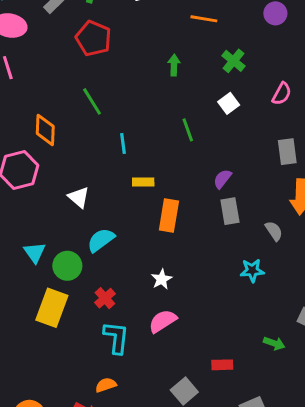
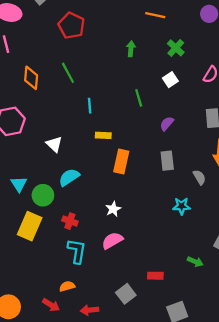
orange diamond: (45, 130) -> (31, 78), moved
purple semicircle: (222, 179) -> (167, 124), moved
red cross: (105, 298) -> (70, 221), turned -32

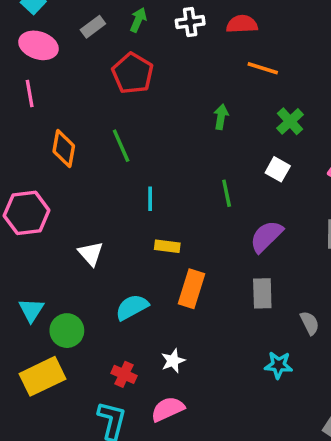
white square: (170, 80) -> (278, 169), turned -32
purple semicircle: (167, 124) -> (266, 236), size x1.5
cyan semicircle: (69, 177) -> (132, 307), moved
red cross: (70, 221) -> (124, 374), moved
yellow rectangle: (30, 226) -> (43, 376), turned 36

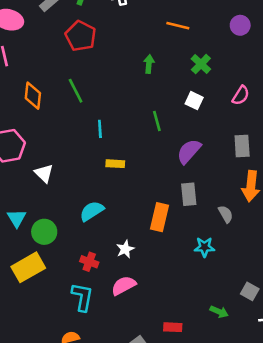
white triangle: (91, 254) -> (44, 173), moved
orange rectangle: (192, 289) -> (159, 217), moved

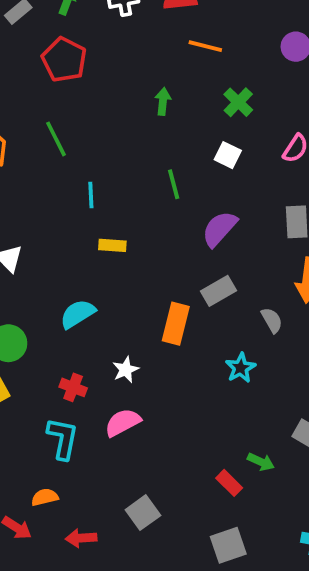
gray rectangle: (189, 194) -> (219, 291), turned 65
cyan star: (204, 247) -> (241, 368), turned -30
red rectangle: (173, 327) -> (229, 483), moved, turned 42

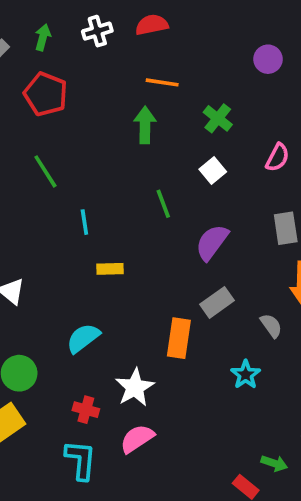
orange line: (205, 46) -> (162, 82), moved
green arrow: (163, 101) -> (145, 125), size x1.4
white square: (228, 155) -> (213, 170), turned 30
white star: (126, 370) -> (135, 387), size x1.5

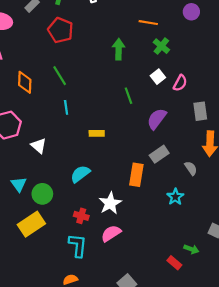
orange line: (162, 82) -> (148, 23), moved
pink semicircle: (278, 157) -> (180, 83), moved
cyan line: (84, 222) -> (66, 107), moved

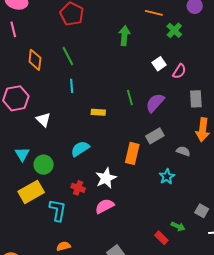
green cross: (161, 46) -> (174, 30), moved
green line: (129, 96) -> (130, 97), moved
gray semicircle: (191, 168) -> (183, 151), turned -40
cyan L-shape: (78, 245) -> (58, 210), moved

